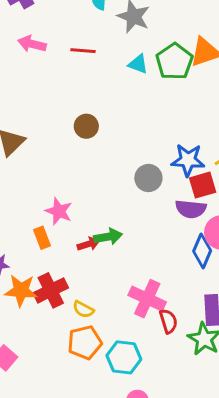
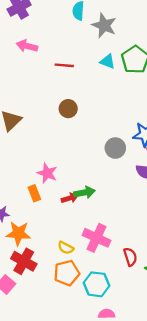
red line: (83, 51) -> (64, 65), moved
red cross: (51, 290) -> (24, 261), moved, turned -35
pink cross: (147, 299) -> (97, 238), moved

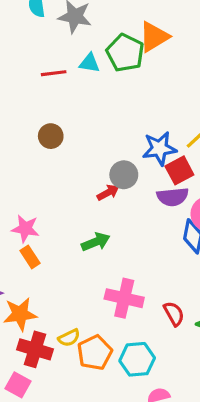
red line: (64, 65) -> (54, 73), moved
pink star: (47, 173) -> (25, 229), moved
red arrow: (70, 198) -> (108, 192), moved
yellow semicircle: (66, 248) -> (69, 338), moved, turned -42

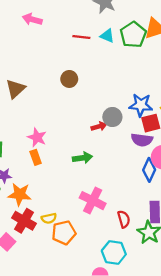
cyan hexagon: (137, 359) -> (114, 253), moved

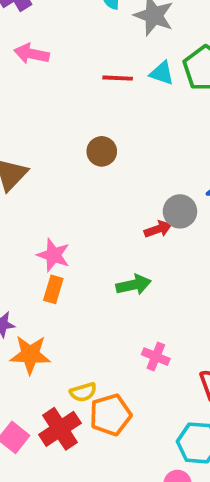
orange rectangle: (36, 157) -> (53, 289), turned 40
pink cross: (93, 201) -> (156, 357), size x0.6
red cross: (24, 221) -> (60, 429), moved, turned 30

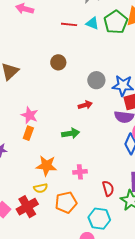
gray circle: (180, 211) -> (96, 80), moved
orange star: (30, 355) -> (46, 166), moved
pink cross: (156, 357) -> (80, 172), turned -32
orange pentagon: (110, 415) -> (66, 202), moved

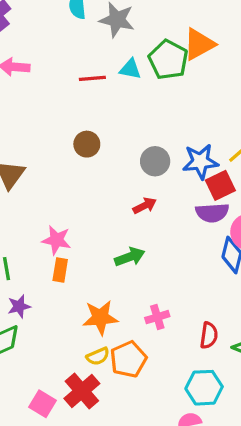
red semicircle: (108, 188) -> (209, 335), turned 35
orange pentagon: (66, 202) -> (128, 359), moved

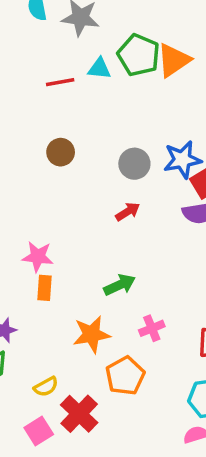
orange triangle: (199, 44) -> (174, 60), moved
green arrow: (130, 257) -> (120, 285), moved
yellow semicircle: (98, 356) -> (46, 387), moved
pink square: (42, 404) -> (39, 431), turned 32

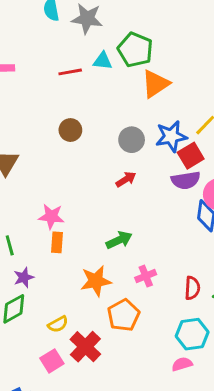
orange triangle: (174, 60) -> (155, 84), moved

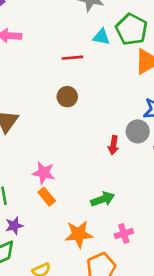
red line: (70, 72) -> (72, 58), moved
gray circle: (132, 140) -> (138, 131), moved
red arrow: (126, 179) -> (113, 145), turned 126
orange rectangle: (57, 242) -> (47, 197), turned -48

